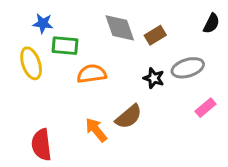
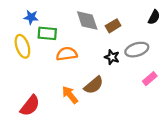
red semicircle: (41, 145) -> (30, 106), turned -135

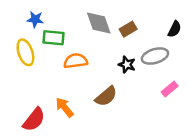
black semicircle: (154, 17) -> (175, 29), moved
orange arrow: (70, 95) -> (65, 107), moved

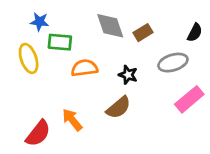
black star: (127, 65) -> (128, 75), moved
pink rectangle: (170, 89) -> (189, 99), size x1.5

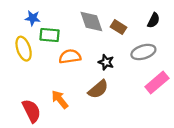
brown rectangle: (143, 33) -> (119, 27), turned 63
black semicircle: (195, 33) -> (154, 20), moved
red semicircle: (38, 133) -> (31, 111), turned -65

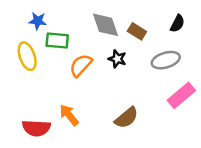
orange semicircle: (70, 57) -> (81, 65), turned -40
black star: (106, 62) -> (117, 59), moved
brown semicircle: (98, 89) -> (126, 118), moved
red semicircle: (31, 111) -> (36, 128), turned 120

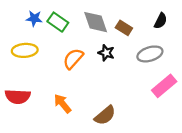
green rectangle: (57, 41) -> (58, 22), moved, turned 30
yellow ellipse: (27, 56) -> (25, 50), turned -75
brown semicircle: (126, 118) -> (105, 115), moved
red semicircle: (36, 128) -> (18, 96), moved

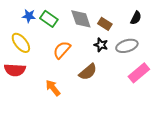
yellow ellipse: (25, 50) -> (21, 43), turned 55
black star: (106, 53) -> (101, 45), moved
red semicircle: (18, 96) -> (15, 70), moved
brown semicircle: (105, 115) -> (88, 72), moved

